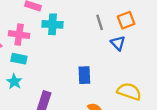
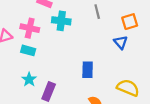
gray line: (100, 22) -> (97, 12), moved
cyan star: (14, 82) -> (29, 79), moved

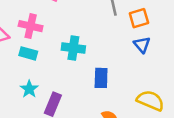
cyan cross: (61, 21) -> (73, 48), moved
orange square: (130, 22) -> (139, 18), moved

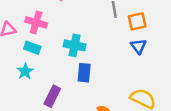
blue rectangle: (101, 78) -> (84, 73), moved
cyan star: (29, 89) -> (25, 71), moved

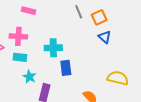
cyan star: (25, 71) -> (29, 77), moved

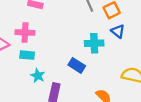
cyan cross: (53, 48) -> (94, 43), moved
blue rectangle: (66, 68) -> (77, 65), turned -49

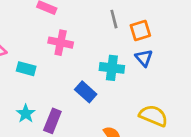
pink cross: (25, 32) -> (61, 43), moved
cyan star: (38, 76) -> (26, 114), moved

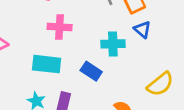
cyan rectangle: (26, 69) -> (47, 64), moved, size x1.5
yellow semicircle: (153, 116) -> (160, 84), turned 128

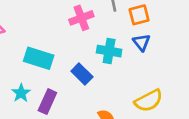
pink cross: (60, 27) -> (81, 18), moved, turned -35

